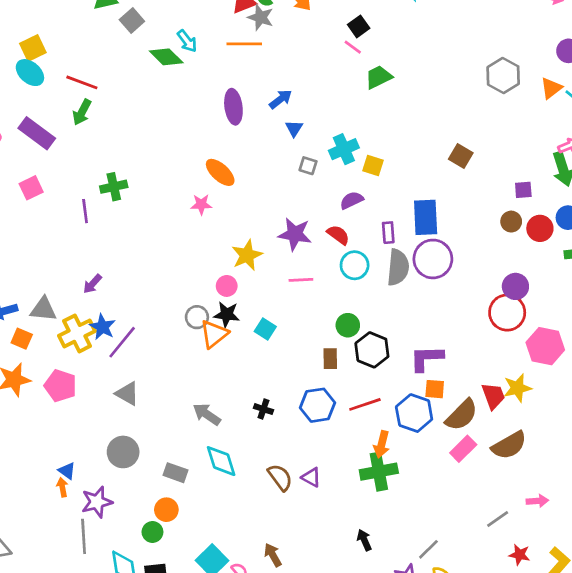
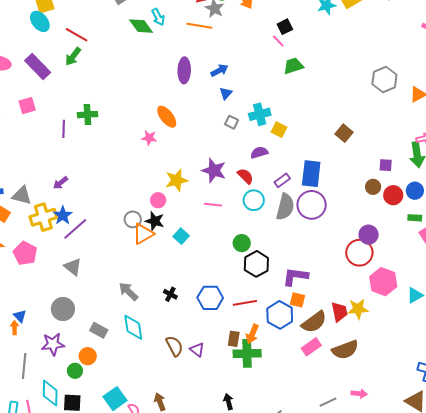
purple rectangle: (388, 233) -> (282, 180), turned 49
brown rectangle: (330, 359) -> (234, 339), moved
purple star: (97, 502) -> (53, 344), moved

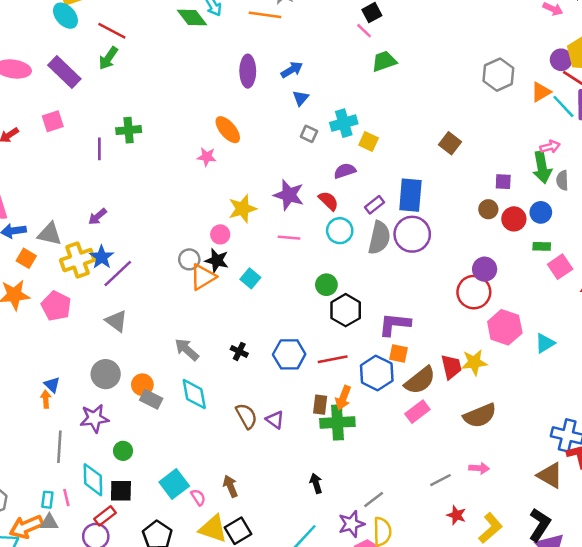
brown semicircle: (345, 350) -> (480, 416), moved
orange circle: (88, 356) -> (142, 385), moved

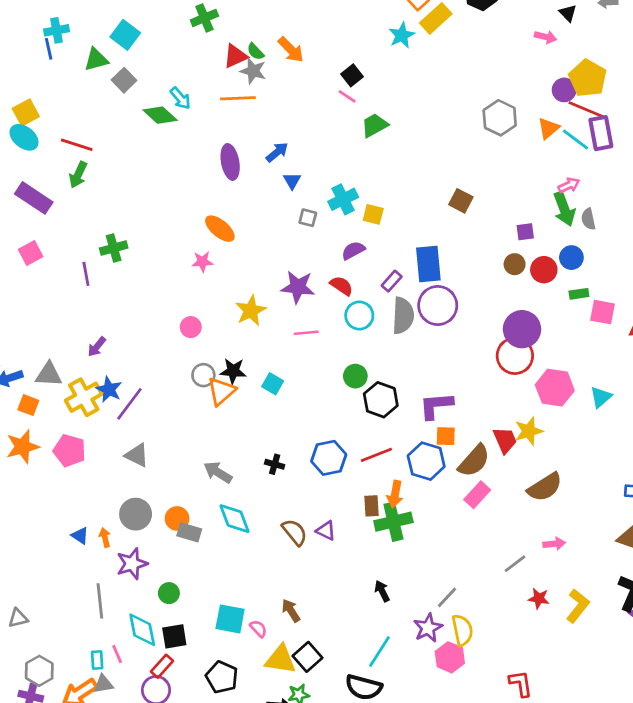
pink circle: (220, 234) -> (191, 327), moved
pink square: (560, 267) -> (602, 312), turned -35
purple circle: (485, 269) -> (522, 329), size x1.4
orange arrow: (46, 399) -> (105, 537), moved
cyan square: (174, 484) -> (230, 619), turned -32

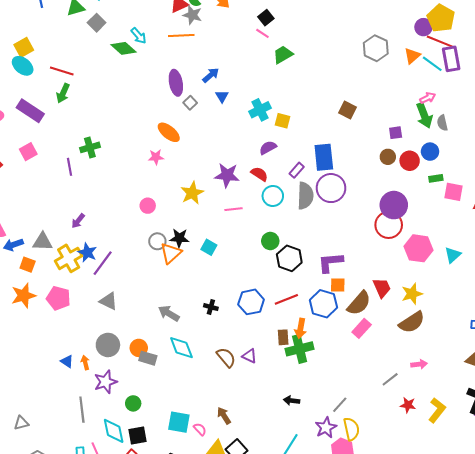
gray square: (308, 218) -> (190, 103), moved, turned 32
yellow star: (529, 431) -> (412, 294), moved
black arrow: (382, 591) -> (292, 401), turned -56

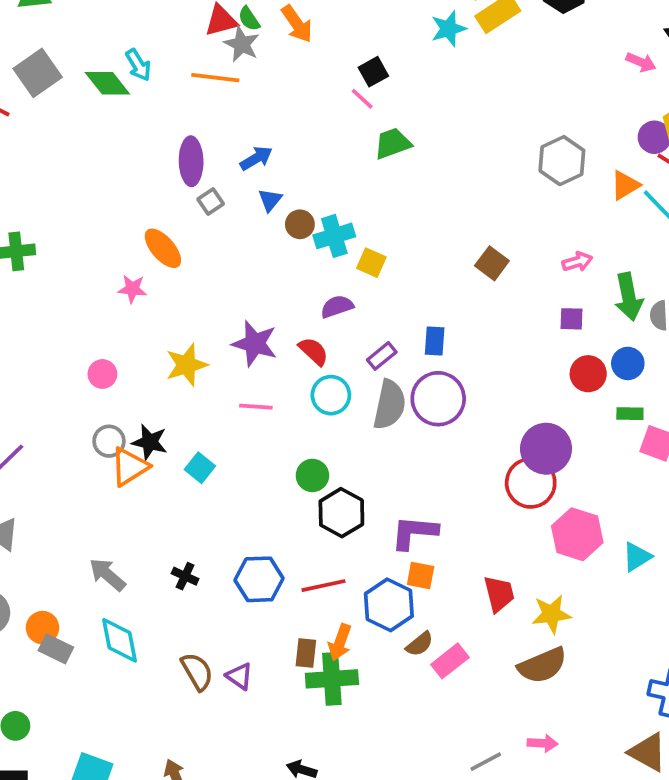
gray square: (97, 23) -> (38, 73), moved, size x1.4
pink arrow: (428, 98) -> (577, 262), moved
blue rectangle: (324, 157) -> (435, 341), size x0.6
brown circle: (388, 157) -> (300, 224), moved
brown semicircle: (359, 303) -> (420, 644), moved, size x0.6

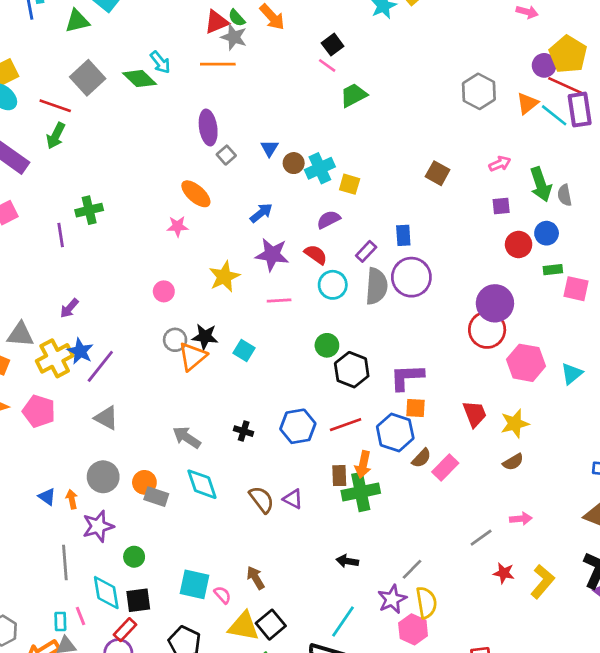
blue arrow: (256, 158) -> (261, 213), moved
brown semicircle: (542, 665) -> (513, 462), size x0.6

